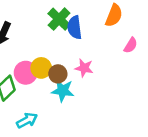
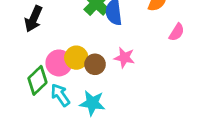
cyan star: (63, 91) -> (92, 103), moved
cyan arrow: (27, 120) -> (60, 95), moved, turned -96

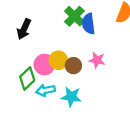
cyan arrow: (60, 95) -> (45, 90), turned -66

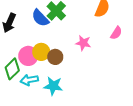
blue semicircle: (88, 24) -> (40, 18), moved, turned -36
pink star: (97, 60) -> (83, 43), moved

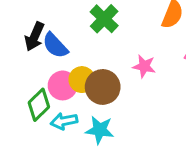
blue semicircle: (40, 18) -> (55, 45), moved
brown circle: (55, 57) -> (103, 87), size x1.5

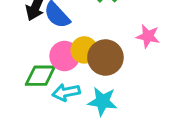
green diamond: (39, 105) -> (40, 76), turned 44

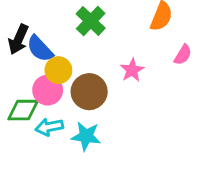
pink star: (148, 36) -> (132, 70), turned 30
yellow circle: (84, 50) -> (58, 70), moved

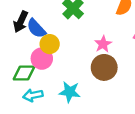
brown circle: (89, 92) -> (104, 67), moved
cyan arrow: (49, 127) -> (33, 95), moved

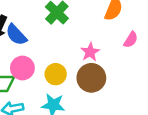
yellow circle: (50, 44) -> (56, 74), moved

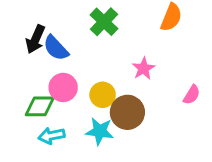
pink semicircle: (131, 40) -> (192, 95), moved
brown circle: (91, 78) -> (127, 112), moved

